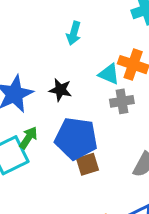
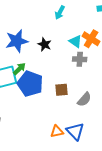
blue pentagon: (76, 138) -> (30, 84), moved
brown square: (87, 164) -> (62, 90), moved

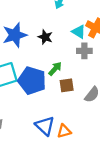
green arrow: (19, 69) -> (55, 69), moved
blue triangle: (75, 131) -> (45, 126), moved

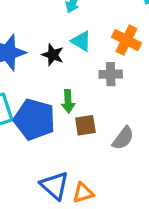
cyan triangle: (79, 32) -> (81, 41), moved
green arrow: (55, 69) -> (68, 101), turned 136

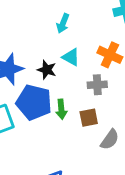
blue pentagon: (34, 119) -> (34, 102), moved
brown square: (85, 125) -> (89, 118), moved

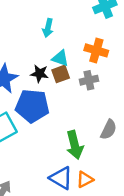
green arrow: (61, 109) -> (75, 145), moved, size x1.5
brown square: (89, 118) -> (61, 74), moved

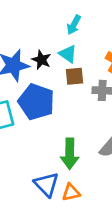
cyan triangle: (60, 58) -> (68, 54), moved
black star: (39, 74) -> (41, 60), moved

